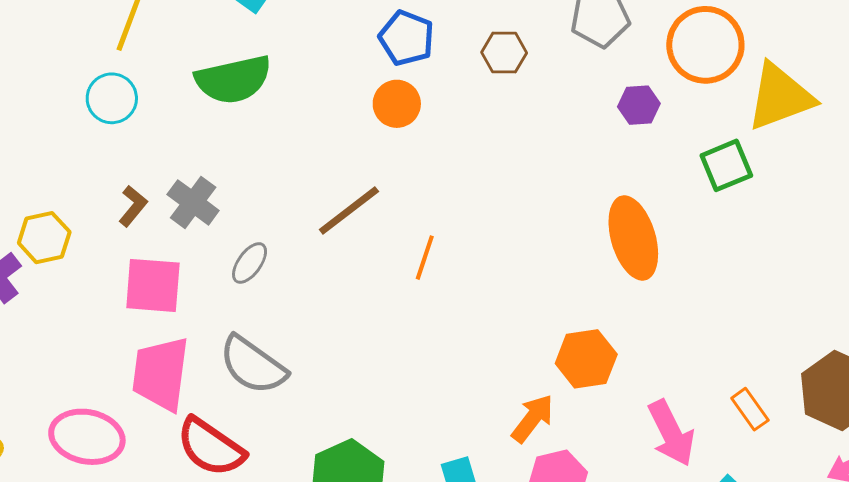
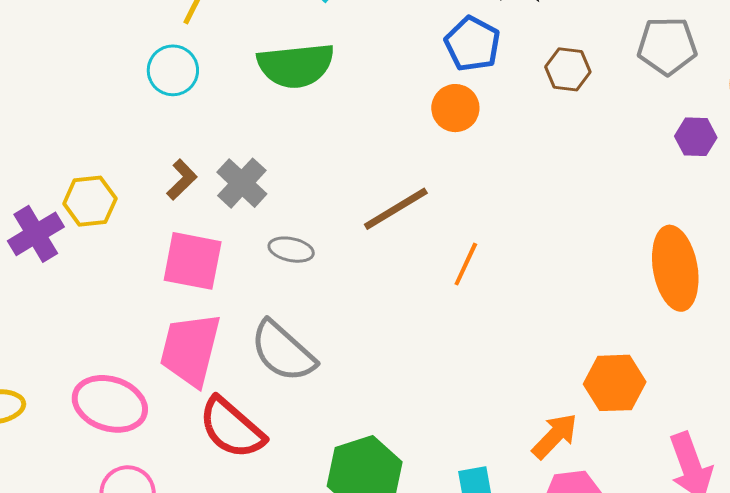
gray ellipse: (250, 263) -> (291, 250), turned 60

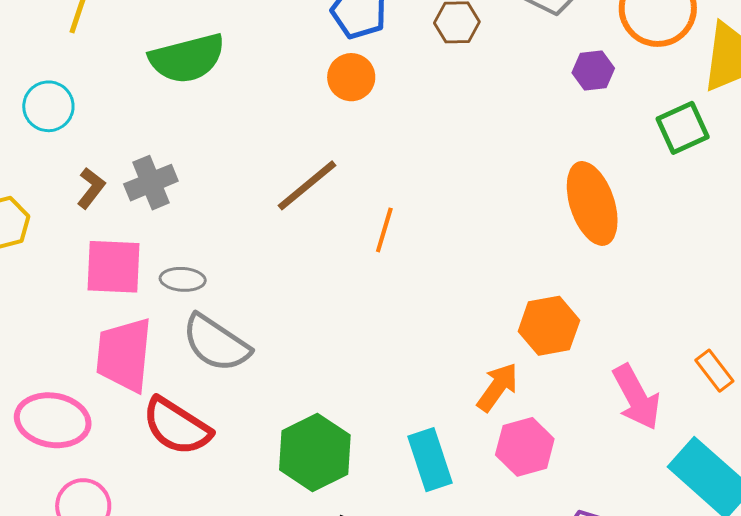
cyan circle: (173, 70) -> (48, 106), moved
gray cross: (242, 183) -> (151, 183), turned 33
gray ellipse: (291, 250) -> (183, 279), moved

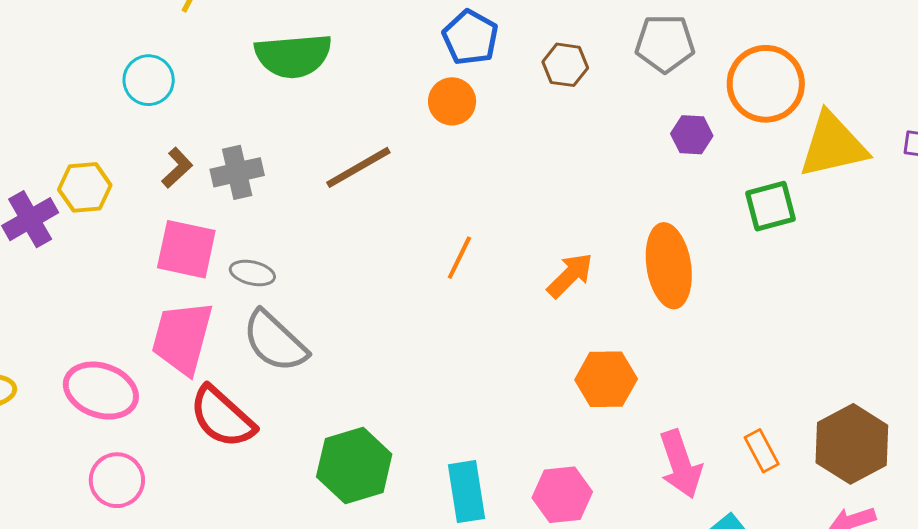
brown line: (307, 185) -> (358, 167), moved
orange arrow: (497, 387) -> (570, 275), moved

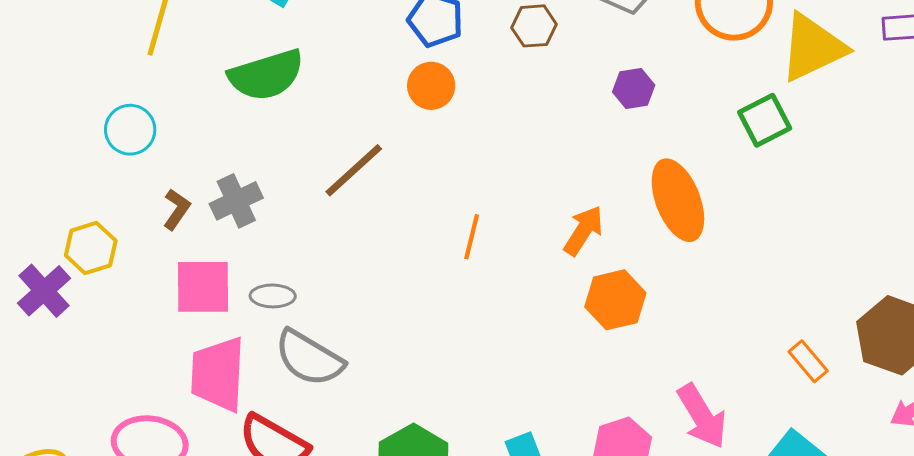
purple hexagon: (692, 135) -> (634, 89), moved
orange hexagon: (606, 379) -> (615, 300), moved
pink arrow: (681, 464) -> (702, 416), moved

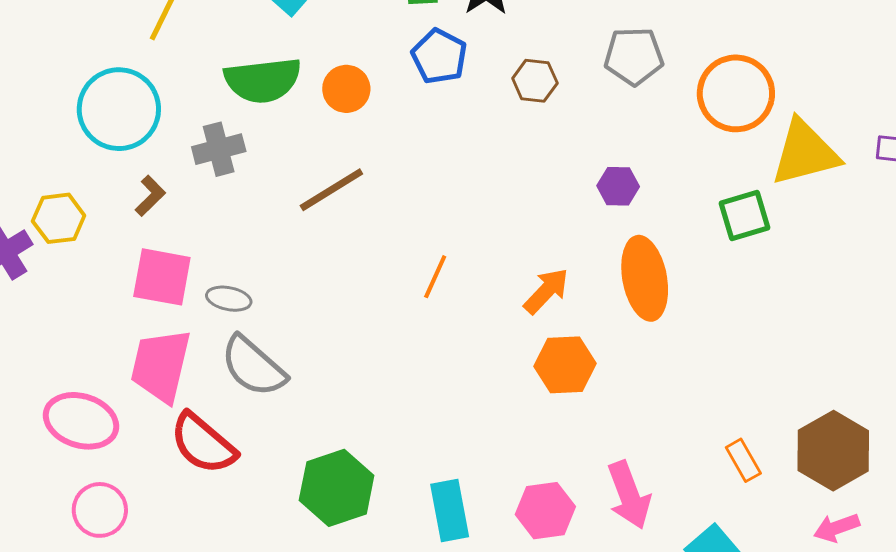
orange circle: (431, 86) -> (346, 89), moved
purple hexagon: (634, 89) -> (618, 186), moved
cyan circle: (130, 130) -> (119, 109), size x1.6
gray cross: (236, 201) -> (219, 149), moved

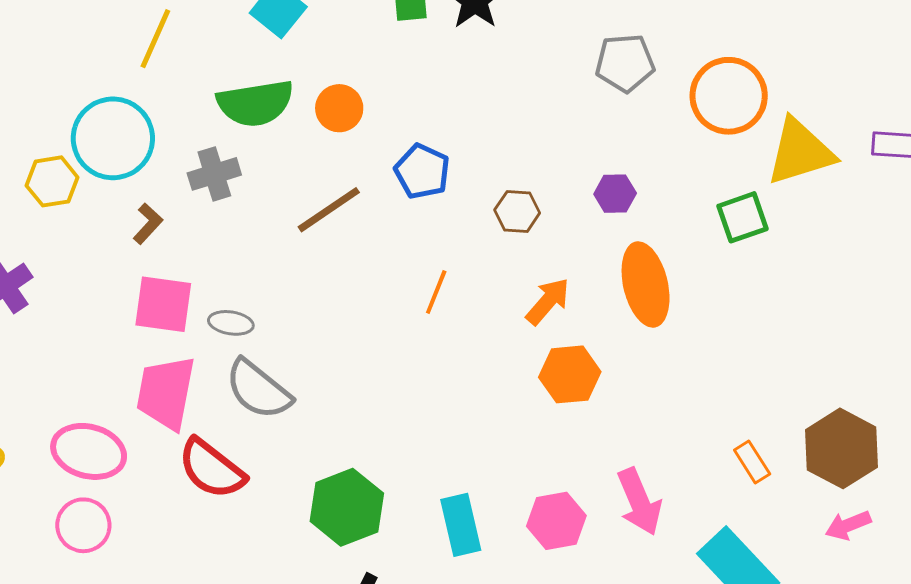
blue pentagon: (439, 56) -> (422, 171), moved
brown hexagon: (535, 81) -> (517, 211), moved
yellow hexagon: (59, 218) -> (52, 181), moved
pink circle: (100, 510) -> (83, 525), moved

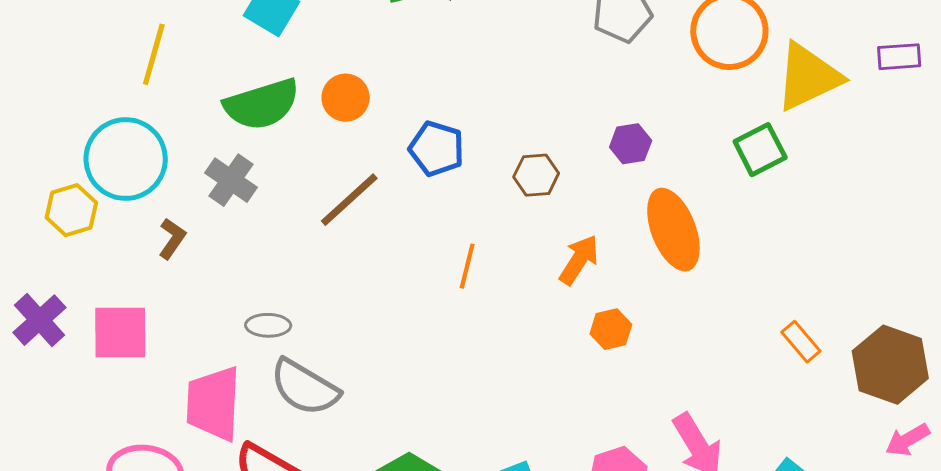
gray cross: (214, 174) -> (231, 180), turned -30
pink square: (163, 304) -> (120, 333), moved
orange hexagon: (570, 374) -> (611, 329), size x0.7
orange rectangle: (752, 462) -> (801, 342), moved

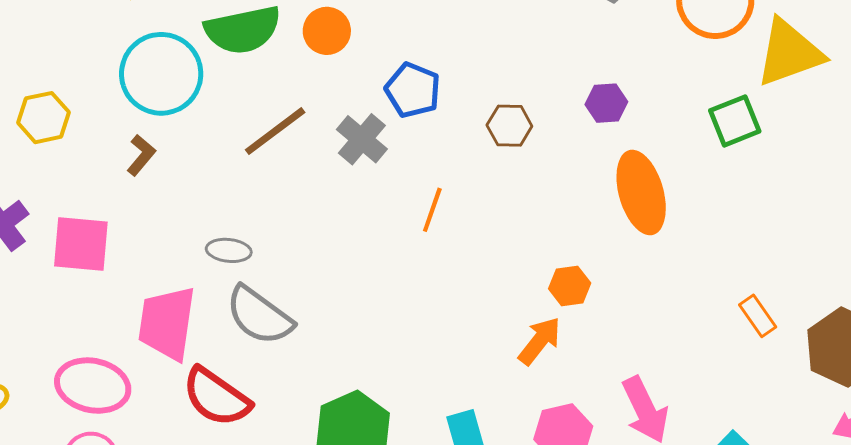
cyan circle: (126, 159) -> (161, 74), moved
gray cross: (231, 180) -> (362, 139), moved
brown line: (349, 200) -> (275, 131), moved
orange arrow: (579, 260) -> (540, 341), moved

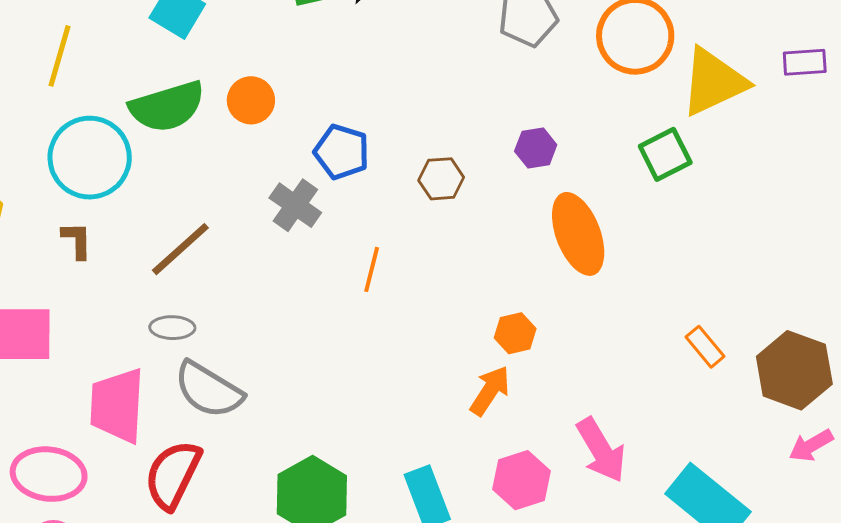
brown line: (275, 131) -> (180, 249), moved
brown L-shape: (141, 155) -> (77, 240), turned -36
red semicircle: (216, 397) -> (173, 475), turned 86

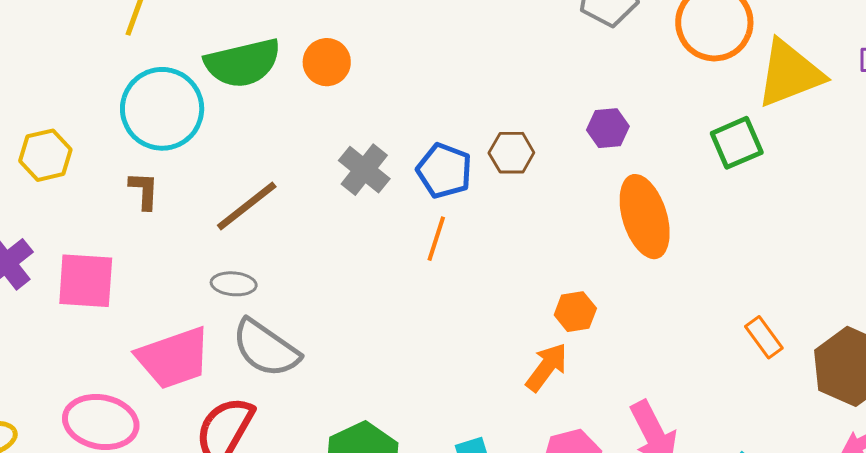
blue pentagon: (342, 152) -> (444, 171), moved
pink trapezoid: (117, 405) -> (174, 358), turned -116

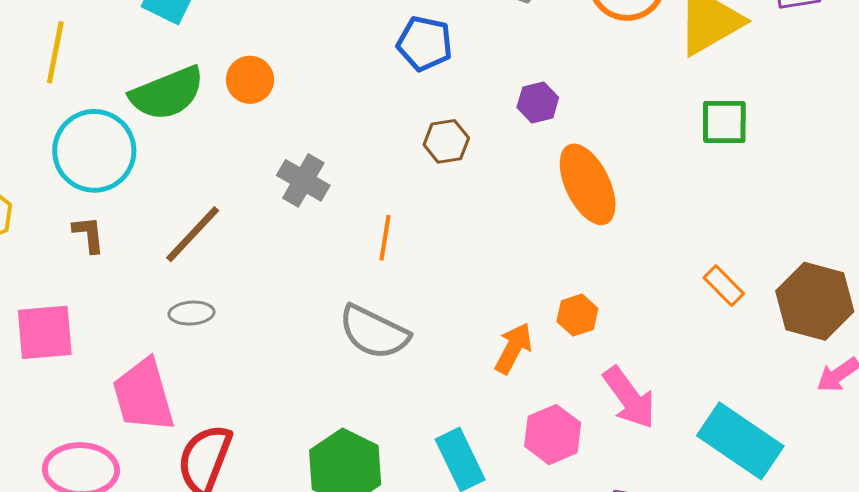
green square: (737, 143) -> (724, 122), moved, turned 32
blue pentagon: (444, 171) -> (425, 43), moved
orange hexagon: (575, 312) -> (577, 315), moved
gray semicircle: (266, 348) -> (374, 332), moved
pink trapezoid: (174, 358) -> (143, 395), turned 102

